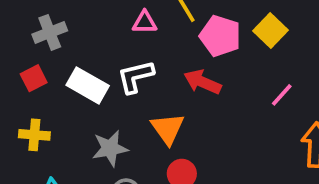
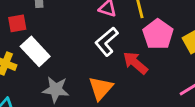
white L-shape: (136, 77) -> (107, 42), moved, turned -44
white rectangle: (88, 85) -> (35, 51), moved

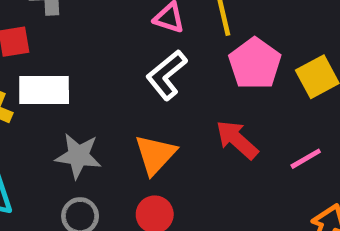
white rectangle: (35, 51) -> (44, 90), turned -48
red arrow: (135, 63) -> (237, 140), moved

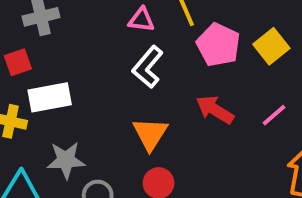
gray star: (78, 156) -> (66, 160), moved

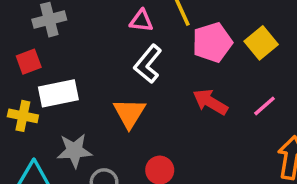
pink pentagon: (218, 45) -> (212, 42), turned 30
orange triangle: (150, 134) -> (129, 113), moved

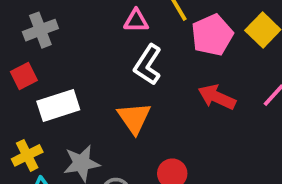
yellow cross: (23, 116) -> (27, 155), moved, turned -32

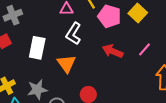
pink pentagon: (212, 35) -> (109, 16), turned -30
white rectangle: (58, 106) -> (37, 48), moved, turned -60

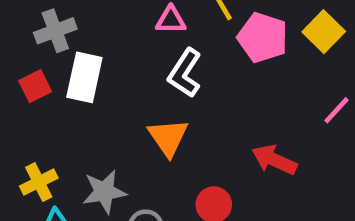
white rectangle: (37, 48) -> (84, 77), moved
red arrow: (113, 51) -> (274, 160), moved

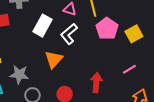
white rectangle: (84, 77) -> (42, 26), moved
red arrow: (274, 160) -> (96, 83), turned 54

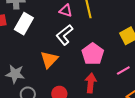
white rectangle: (42, 26) -> (24, 24), moved
pink pentagon: (107, 29) -> (93, 54), moved

